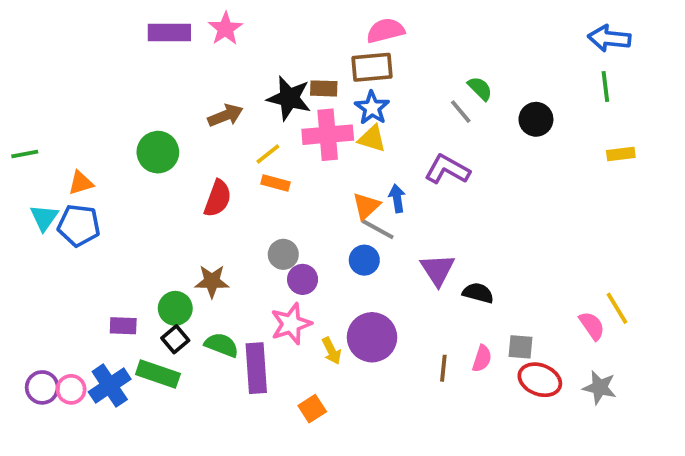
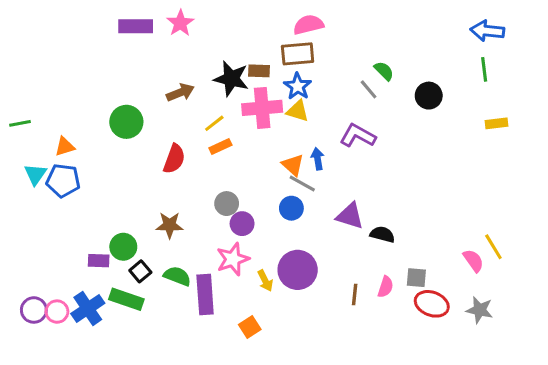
orange rectangle: (276, 183) -> (220, 146), turned -40
orange triangle: (366, 206) -> (293, 165), turned -35
purple triangle: (438, 270) -> (350, 216), turned -40
green circle: (175, 308) -> (123, 247), moved

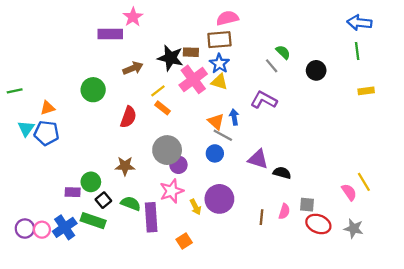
purple rectangle: (136, 26) -> (110, 34), moved
pink cross: (262, 108) -> (193, 79), turned -32
orange rectangle: (220, 146) -> (163, 108), turned 63
gray circle: (227, 204) -> (167, 150), size x1.6

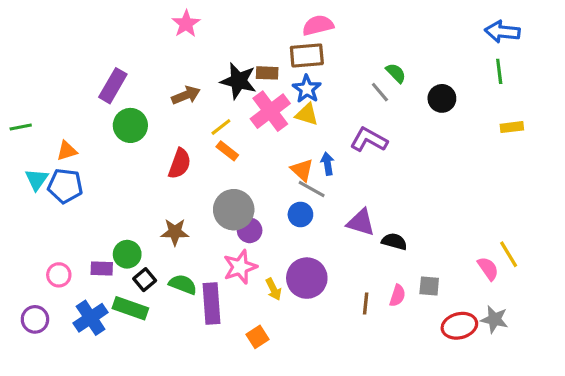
purple rectangle: (110, 34) -> (113, 86), moved, turned -60
red ellipse: (318, 224) -> (459, 326), moved, turned -35
pink circle: (42, 230) -> (59, 275), moved

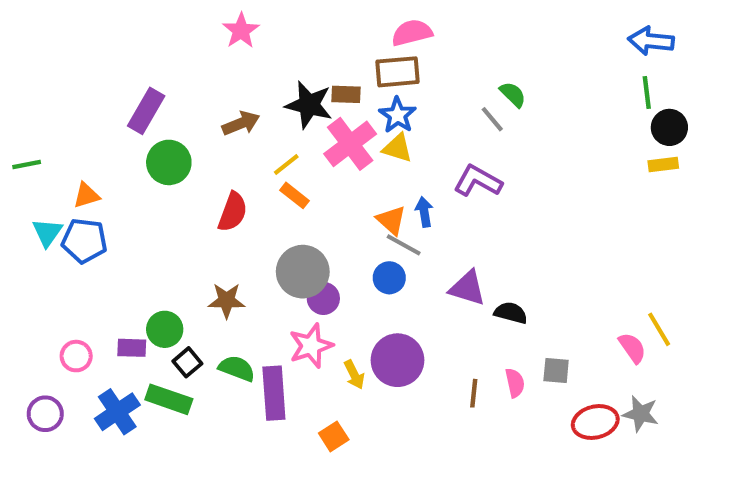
black circle: (442, 98) -> (669, 127), moved
pink semicircle: (397, 296) -> (515, 383), turned -30

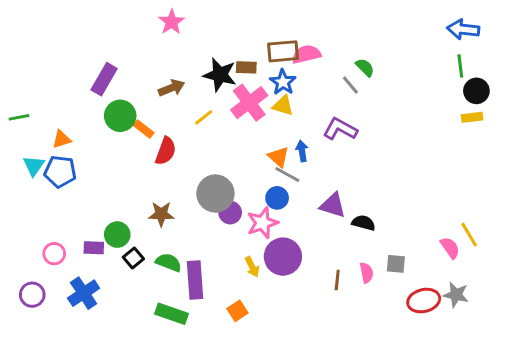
pink semicircle: (412, 33) -> (306, 54), moved
orange rectangle: (294, 195) -> (144, 129), moved
pink star: (311, 346) -> (262, 223), moved
green rectangle: (169, 399) -> (171, 314), moved

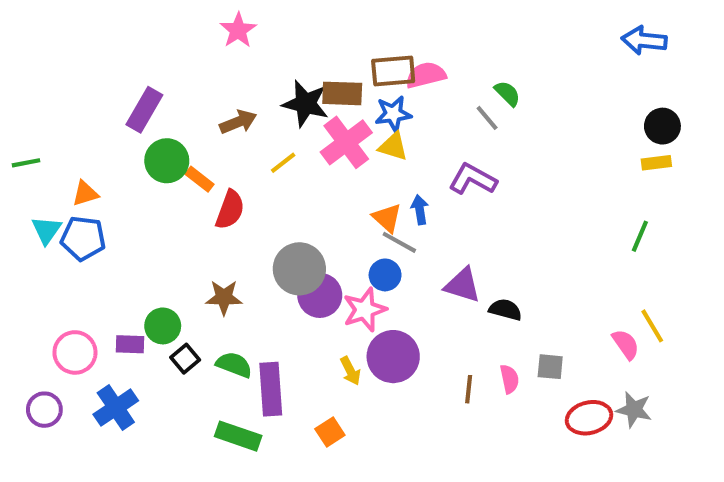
green line: (460, 66) -> (640, 236), moved, turned 30
brown rectangle: (246, 67) -> (342, 93), size x1.4
blue star: (283, 82) -> (393, 114), turned 30
purple circle: (230, 213) -> (320, 295), size x1.4
pink circle: (54, 254) -> (75, 352), size x1.4

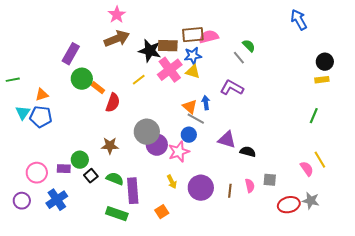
blue arrow: (644, 40) -> (299, 20), moved, turned 55
brown arrow: (238, 122) -> (117, 39), moved, size x1.4
purple circle: (393, 357) -> (201, 188), moved

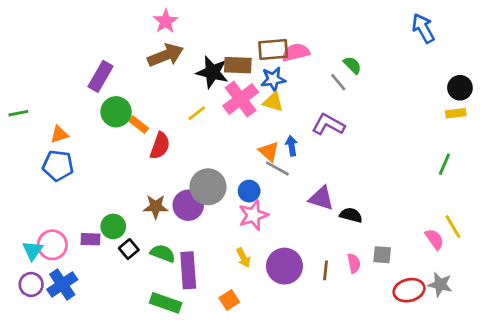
cyan triangle: (23, 113) -> (33, 251), moved
blue circle: (189, 135) -> (249, 191), moved
purple circle: (157, 145) -> (188, 205), moved
blue cross: (57, 200) -> (62, 284), moved

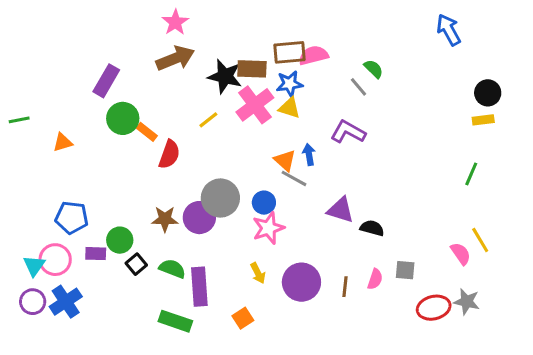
blue pentagon: (58, 166) -> (72, 218), moved
pink semicircle: (354, 263) -> (375, 279), turned 30

